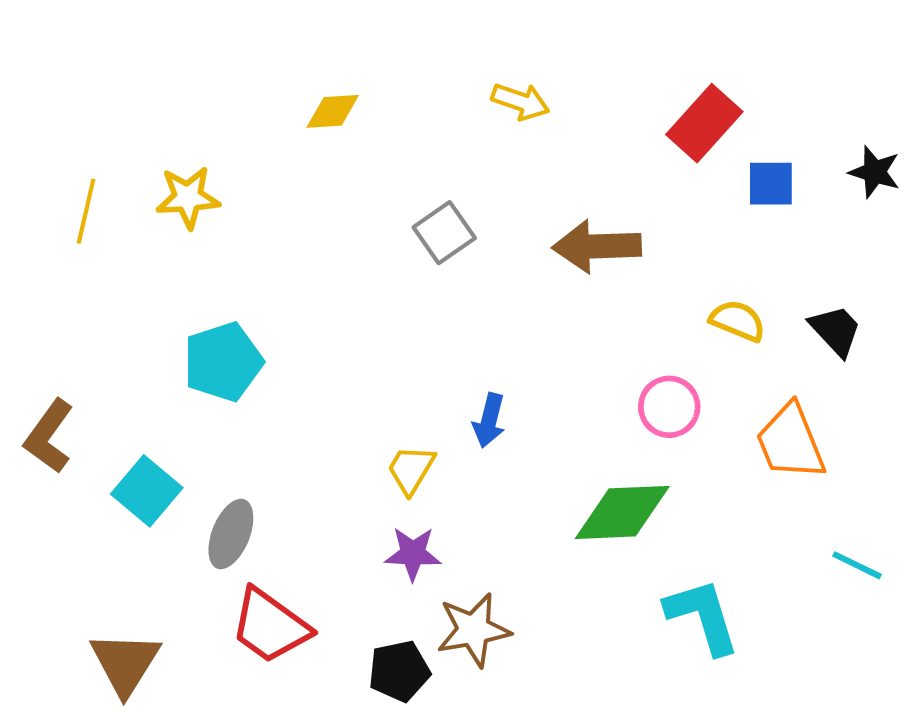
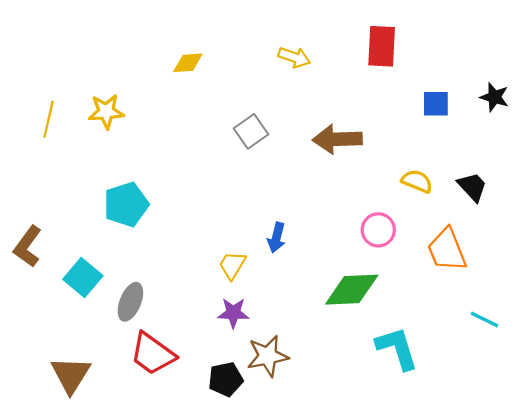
red rectangle: (704, 123) -> (382, 46), moved, turned -39

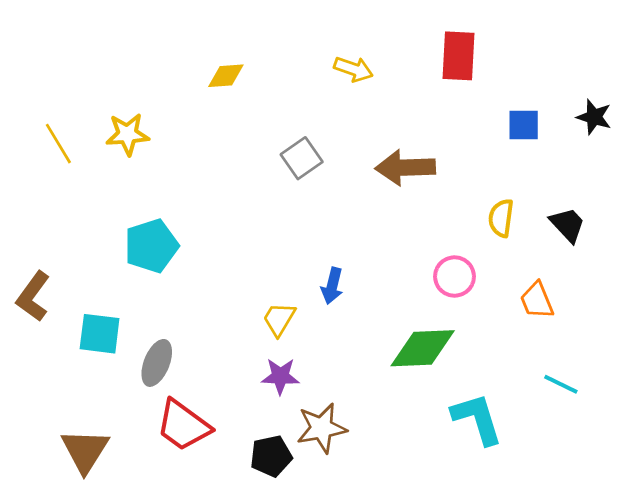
yellow line: (49, 119) -> (58, 144), turned -44
yellow semicircle: (417, 181) -> (501, 218), turned -104
orange trapezoid: (447, 250) -> (537, 300), size x0.7
cyan square: (83, 277) -> (100, 334), turned -33
cyan line: (484, 319) -> (561, 384), moved

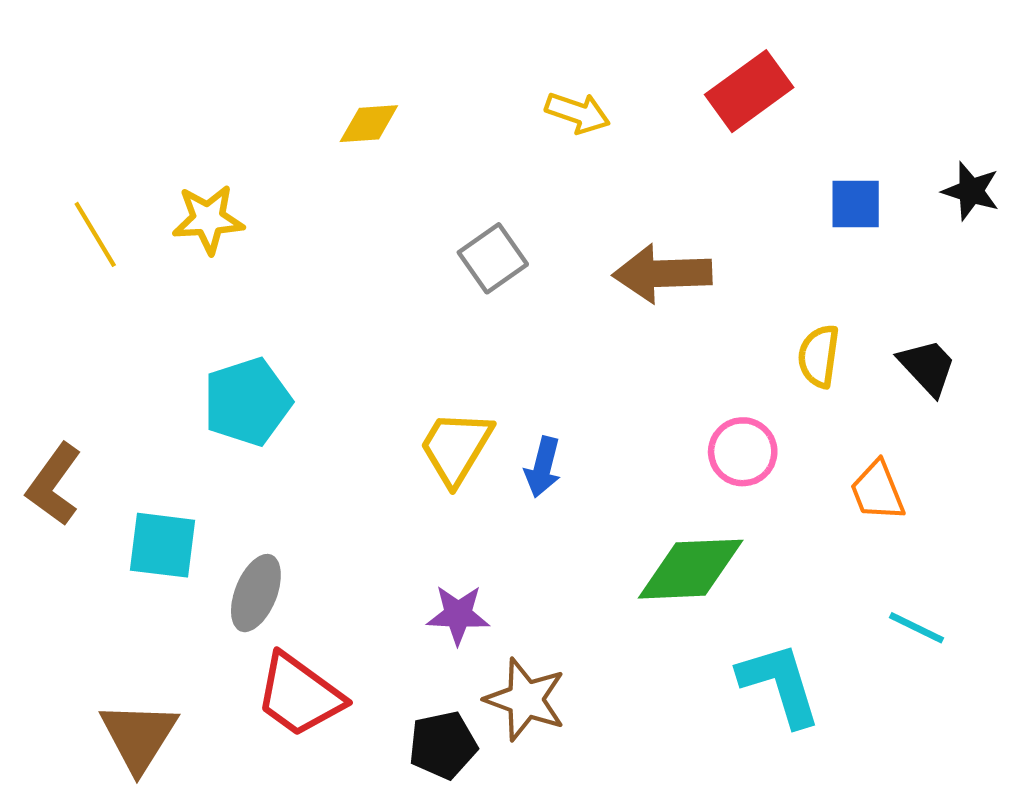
red rectangle: (458, 56) -> (749, 91), turned 51
yellow trapezoid: (279, 319) -> (456, 447), moved, size x1.4
brown star: (322, 428) -> (525, 699), turned 30

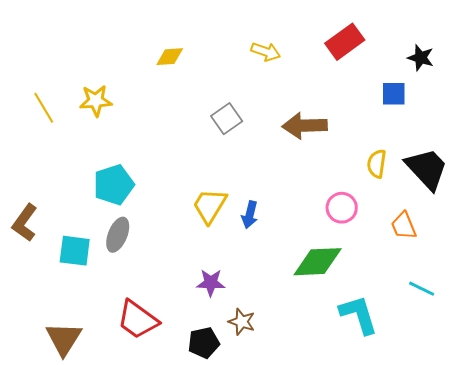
black star: (971, 191) -> (421, 58), moved
black trapezoid: (927, 367) -> (427, 169), size x1.6
gray ellipse: (256, 593) -> (118, 235), moved
brown star: (525, 699) -> (242, 322), size x0.7

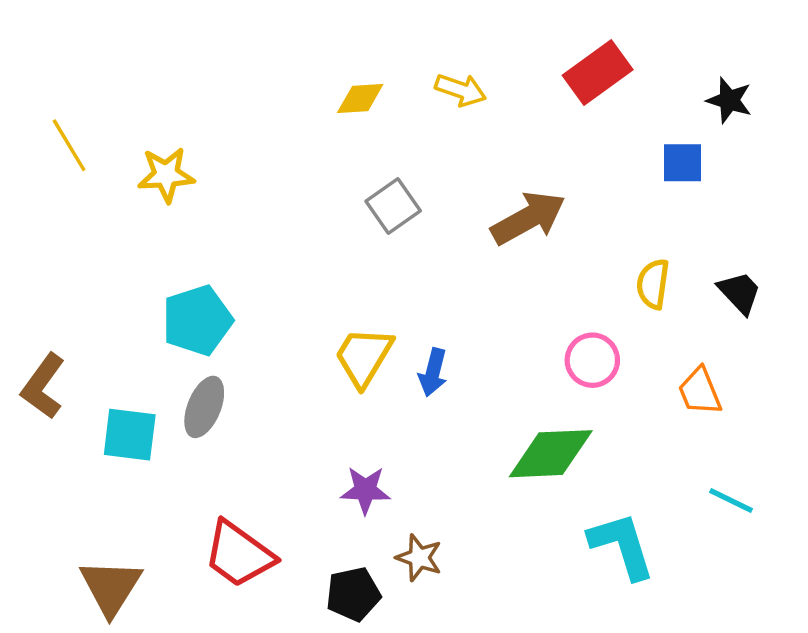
yellow diamond: (170, 57) -> (360, 99), moved
yellow line: (44, 108) -> (69, 145), moved
brown arrow: (305, 126) -> (528, 218), turned 153
black trapezoid: (427, 169) -> (740, 293), size x0.6

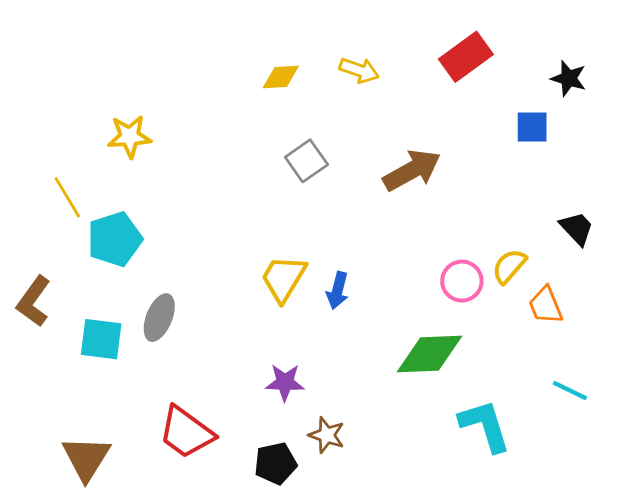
yellow line: (69, 145) -> (67, 197), moved
yellow semicircle: (653, 284) -> (509, 266), moved, turned 33
cyan pentagon: (197, 320) -> (115, 239), moved

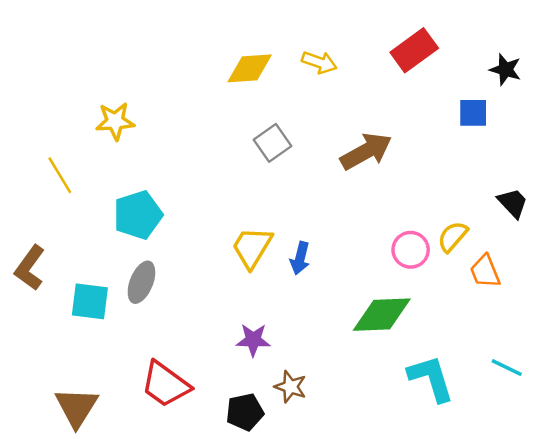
yellow diamond: (281, 77) -> (250, 68), size x1.4
cyan pentagon: (115, 239) -> (138, 215), moved
cyan line: (570, 390) -> (507, 368), moved

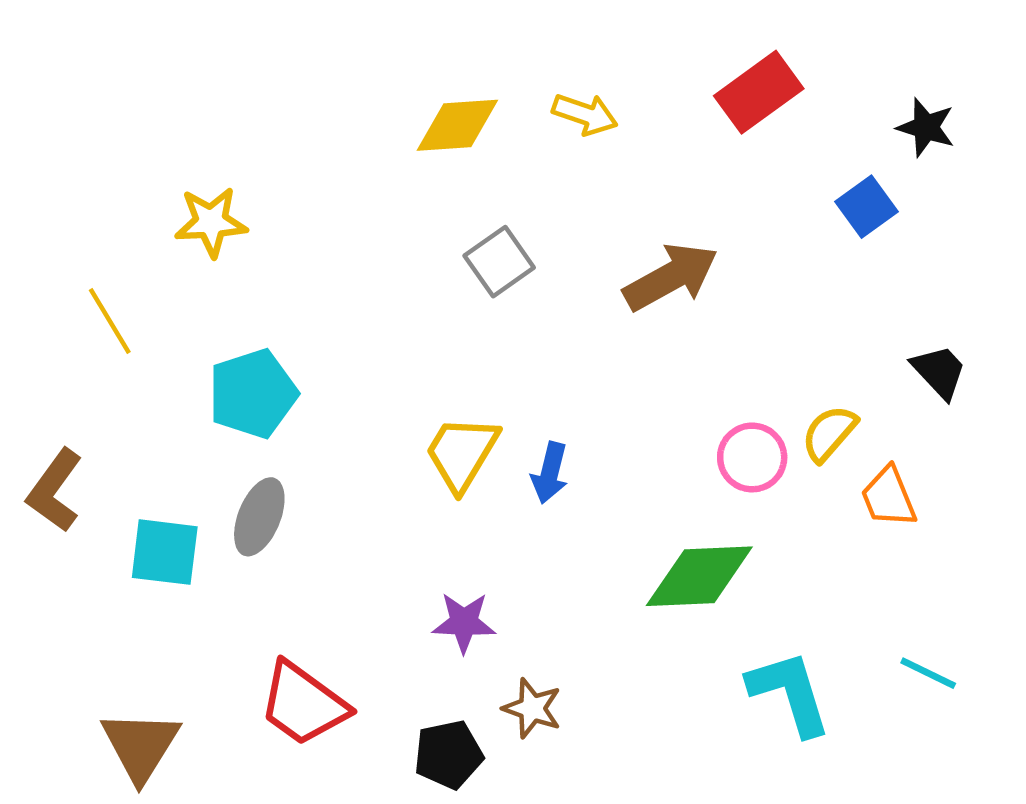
blue square: (473, 113) -> (867, 207), turned -36

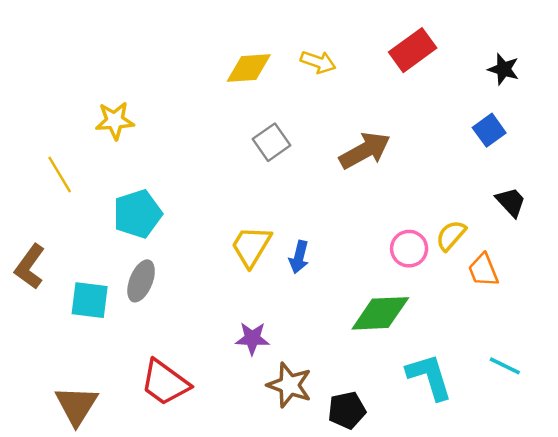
blue square: (867, 207) -> (489, 130), moved
brown star: (532, 708) -> (289, 385), size x1.4
black pentagon: (449, 754) -> (347, 410), moved

